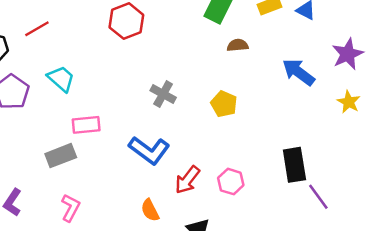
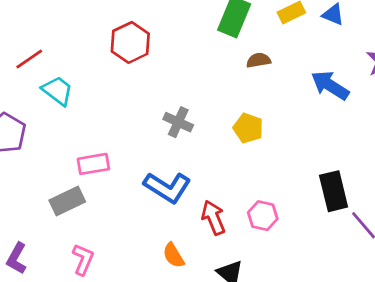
cyan trapezoid: (61, 79) -> (57, 91), moved
red arrow: (187, 180) -> (213, 218), turned 124

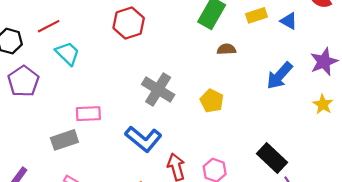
blue arrow: (330, 85) -> (279, 76), turned -88
gray cross: (178, 122) -> (158, 89), size x1.4
black rectangle: (334, 191) -> (272, 158), turned -40

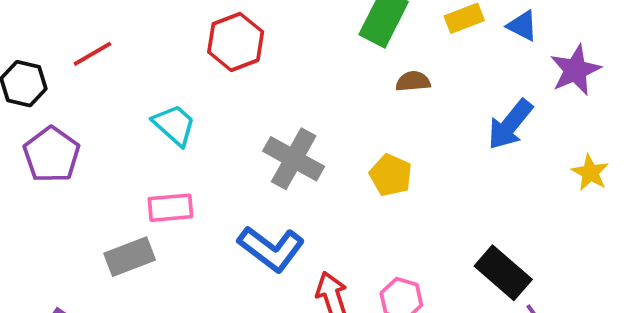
cyan trapezoid: (68, 53) -> (174, 125), moved
purple star: (324, 62) -> (575, 70), moved

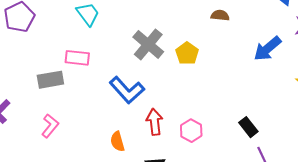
yellow pentagon: (391, 175) -> (187, 53), moved
black rectangle: (503, 273) -> (248, 127), size x0.7

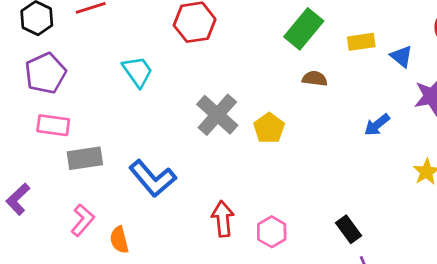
blue arrow: (267, 49) -> (377, 125), size x0.7
pink rectangle: (77, 58) -> (53, 125), moved
blue L-shape: (127, 90) -> (153, 178), moved
orange semicircle: (117, 141) -> (119, 240), moved

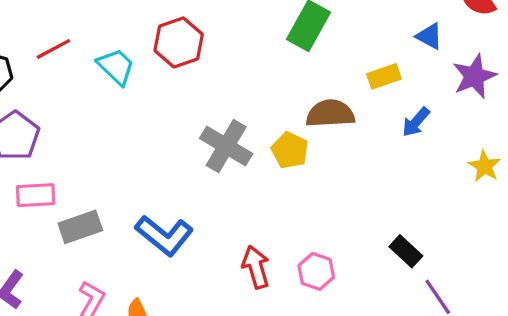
yellow rectangle: (361, 42) -> (384, 76), moved
cyan trapezoid: (138, 72) -> (116, 67), moved
brown semicircle: (315, 79) -> (330, 114), moved, size x1.6

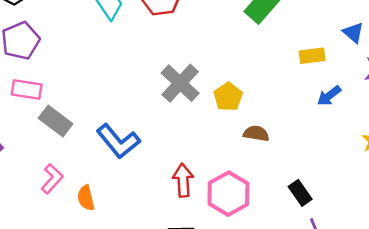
brown semicircle: (330, 114) -> (256, 133), moved, size x0.7
gray rectangle: (80, 227) -> (56, 121), turned 44
pink hexagon: (316, 271) -> (228, 194), size x1.5

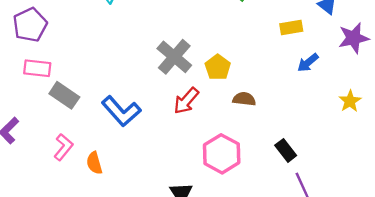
red arrow: (183, 180) -> (186, 101), moved, turned -132

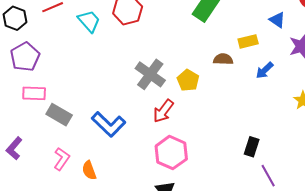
brown semicircle: (244, 99) -> (223, 59), moved
black rectangle: (286, 150) -> (252, 147), turned 60
pink hexagon: (222, 154) -> (171, 153), moved

